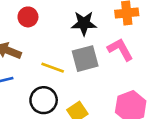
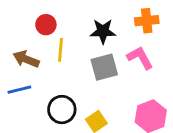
yellow line: (53, 68) -> (61, 50), moved, turned 75

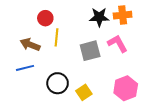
black star: (103, 31) -> (99, 17), moved

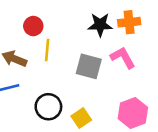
gray square: (90, 51) -> (89, 66), turned 30

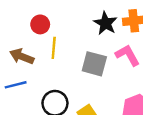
black star: (100, 25) -> (105, 23), turned 30

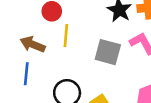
blue line: (16, 85) -> (26, 74), turned -70

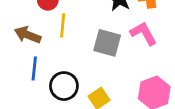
blue line: (26, 74) -> (34, 69), moved

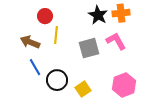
gray square: (107, 43) -> (89, 48), turned -30
blue line: (34, 69) -> (35, 67), turned -36

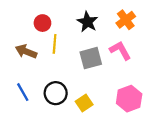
orange cross: (121, 13) -> (126, 20), turned -30
black star: (98, 15) -> (87, 22), moved
blue line: (35, 67) -> (23, 92), moved

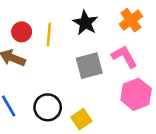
red circle: (42, 23) -> (22, 32), moved
yellow line: (55, 44) -> (49, 34), moved
pink hexagon: (129, 99) -> (136, 94), moved

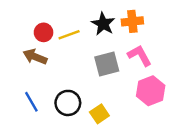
orange cross: (131, 20) -> (132, 21), moved, turned 30
yellow line: (49, 34) -> (69, 35), turned 65

